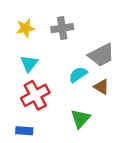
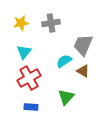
gray trapezoid: (101, 55) -> (83, 45), turned 140
blue rectangle: (24, 131) -> (31, 107), moved

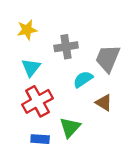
gray cross: (51, 23) -> (66, 47), moved
brown triangle: (83, 71) -> (104, 103), moved
green triangle: (66, 97) -> (70, 127), moved

